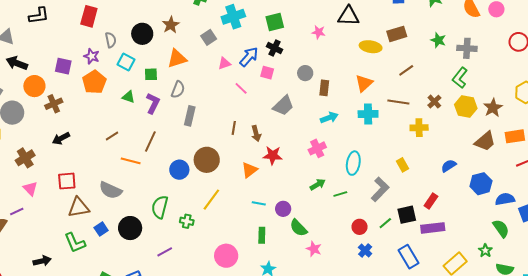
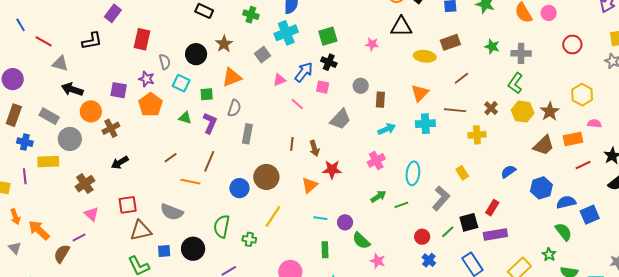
blue square: (101, 229) -> (164, 251), turned 32

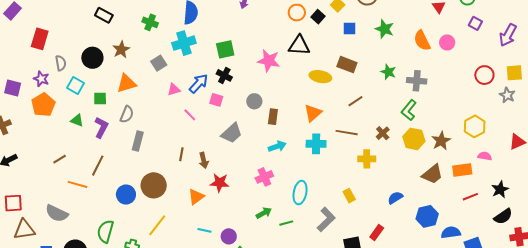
brown rectangle: (450, 42) -> (347, 65), turned 36
pink star: (372, 44) -> (269, 61), size x1.6
red circle: (572, 44) -> (484, 75), moved

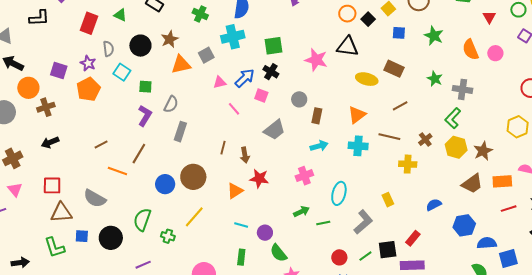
orange triangle: (127, 83) -> (181, 65), moved
green triangle: (77, 120) -> (120, 15), moved
yellow hexagon: (475, 126) -> (518, 127), moved

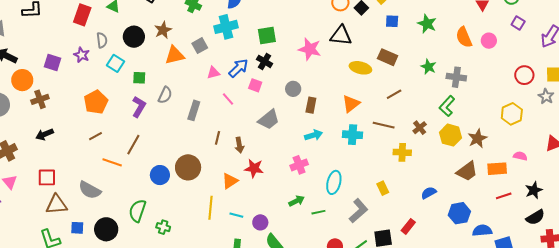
orange pentagon: (88, 89) -> (96, 102), moved
gray rectangle: (180, 132) -> (194, 110), moved
yellow line: (194, 217) -> (210, 208), moved, turned -35

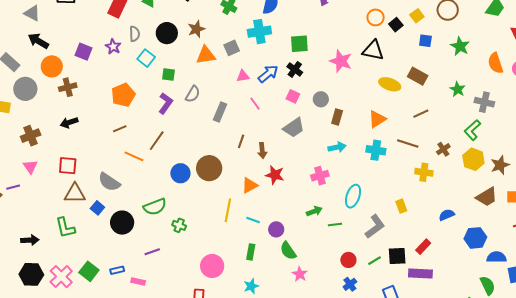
pink square: (255, 85) -> (293, 96), moved
green semicircle: (137, 211) -> (155, 207), turned -135
blue square: (77, 228) -> (97, 208), moved, turned 32

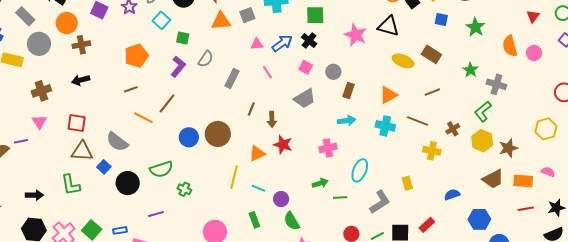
green rectangle: (251, 252) -> (254, 220), turned -35

